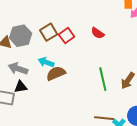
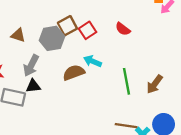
gray hexagon: (21, 36) -> (52, 38), moved
cyan arrow: (46, 62) -> (92, 61), moved
gray arrow: (18, 69) -> (31, 65), turned -84

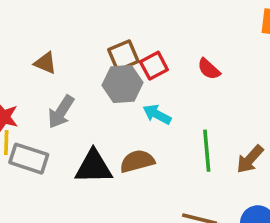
gray hexagon: (52, 38) -> (122, 84), moved
brown semicircle: (74, 73) -> (137, 161), moved
black triangle: (33, 86) -> (93, 167), moved, size x1.6

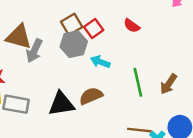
brown triangle: (45, 63) -> (19, 37), size x1.6
gray arrow: (61, 112) -> (34, 51), moved

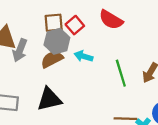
brown square: (72, 24) -> (54, 23), turned 30
red semicircle: (132, 26) -> (111, 20), size x1.5
brown semicircle: (91, 96) -> (52, 59), moved

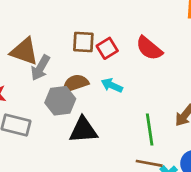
gray hexagon: (57, 41) -> (60, 101), moved
green line: (121, 73) -> (150, 130), moved
black triangle: (49, 99) -> (83, 130), moved

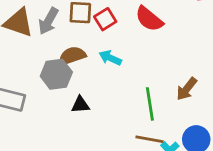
gray arrow: (40, 68) -> (48, 21), moved
black triangle: (83, 130) -> (80, 105), size x0.6

